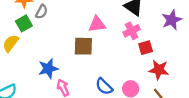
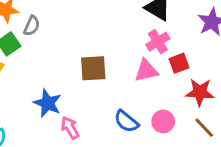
pink triangle: (97, 24) -> (146, 71), moved
blue star: (48, 69) -> (47, 103), turned -30

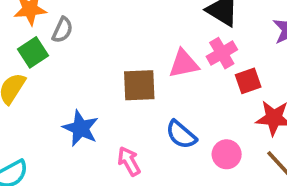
pink triangle: (146, 71) -> (184, 64), moved
blue semicircle: (126, 121) -> (181, 135), moved
pink arrow: (70, 128) -> (129, 161), moved

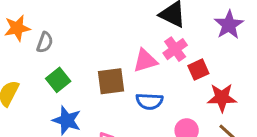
green square: (33, 52) -> (58, 80), moved
blue semicircle: (181, 135) -> (149, 101), moved, turned -32

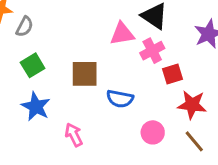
pink triangle: (145, 61) -> (122, 34), moved

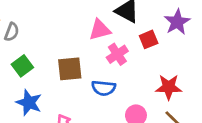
pink cross: (152, 51) -> (117, 54), moved
red square: (172, 74) -> (149, 39), moved

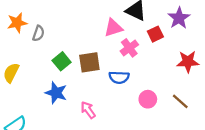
green square: (22, 66) -> (62, 61), moved
red star: (169, 87) -> (188, 62), moved

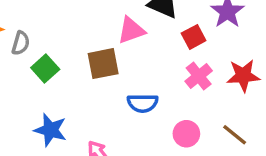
pink cross: (129, 48) -> (199, 76), moved
green square: (62, 61) -> (45, 69), moved
brown square: (89, 62) -> (103, 64), moved

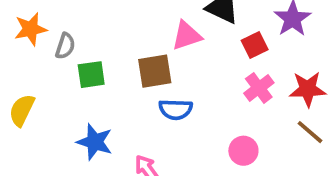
green square: (45, 69) -> (91, 75), turned 32
blue semicircle: (143, 103) -> (176, 109), moved
brown line: (235, 135) -> (310, 132), moved

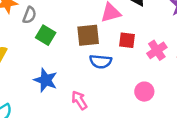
red square: (255, 45) -> (127, 40), moved, turned 30
green square: (91, 75) -> (46, 35), turned 36

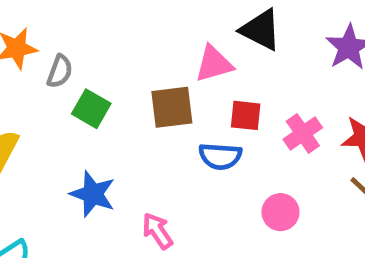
blue semicircle: (101, 61) -> (220, 156), moved

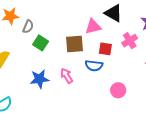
pink cross: (303, 133) -> (130, 41), moved
blue star: (93, 194) -> (40, 79), turned -30
pink arrow: (157, 231) -> (67, 76), moved

